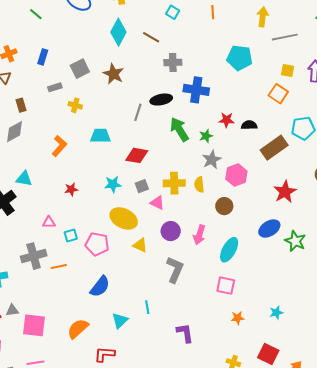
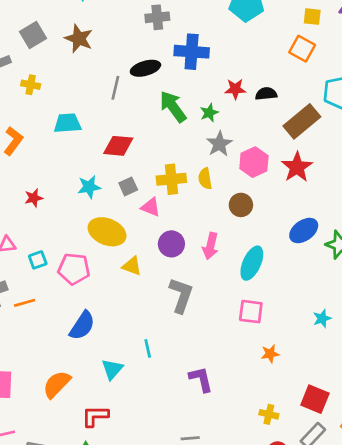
red star: (285, 192) -> (297, 167), moved
cyan star: (276, 313) -> (322, 318), moved

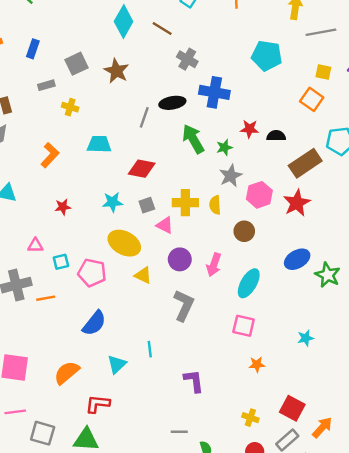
gray cross: (157, 17) -> (187, 59), turned 30

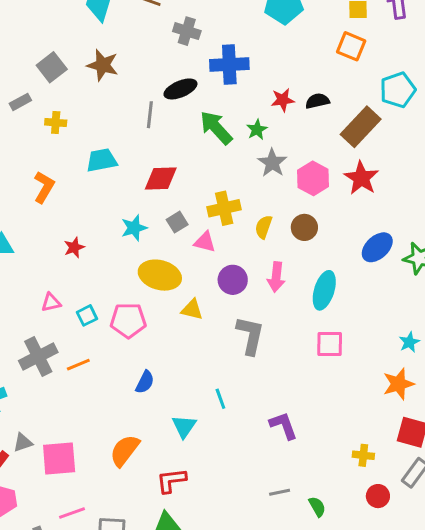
yellow semicircle: (215, 205) -> (264, 227), moved, turned 36
blue semicircle: (94, 323) -> (145, 382), size x0.7
orange star: (257, 364) -> (398, 384), moved, size x1.5

